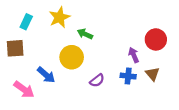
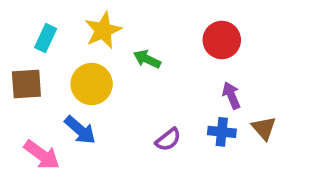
red circle: (156, 39) -> (222, 40), moved
yellow circle: (72, 57) -> (92, 84), moved

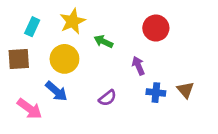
purple arrow: (231, 96) -> (138, 66), moved
purple semicircle: (168, 140) -> (107, 98), moved

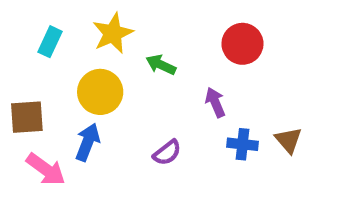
brown square: (19, 59) -> (27, 117), moved
blue arrow: (56, 91) -> (88, 142), turned -110

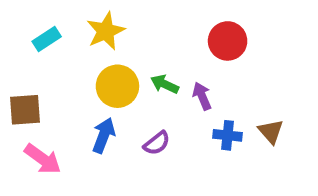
cyan rectangle: (50, 42) -> (47, 39), turned 32
green arrow: (161, 65) -> (165, 84), moved
yellow circle: (100, 92) -> (117, 86), moved
blue arrow: (88, 142) -> (104, 135), moved

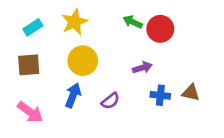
green arrow: (165, 84) -> (133, 22), moved
purple arrow: (202, 96) -> (142, 68), turned 96
brown square: (25, 110) -> (29, 65), moved
brown triangle: (271, 131) -> (191, 93), turned -36

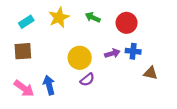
green arrow: (133, 22) -> (93, 17), moved
yellow circle: (83, 61) -> (80, 58), moved
blue arrow: (73, 95) -> (49, 85), moved, turned -36
blue cross: (160, 95) -> (133, 51), moved

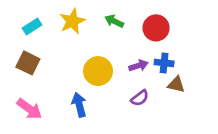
brown square: (23, 51) -> (28, 63), turned 30
brown triangle: (151, 73) -> (176, 85), moved
purple semicircle: (87, 80) -> (140, 98), moved
blue arrow: (49, 85) -> (79, 105), moved

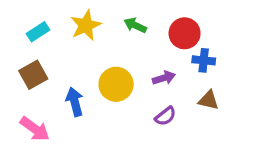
brown square: (28, 63) -> (33, 75), turned 35
blue cross: (164, 63) -> (204, 60), moved
blue arrow: (79, 105) -> (75, 102), moved

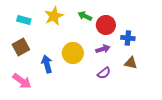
cyan rectangle: (38, 32) -> (24, 20), turned 48
red circle: (185, 33) -> (106, 25), moved

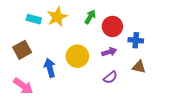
green arrow: (85, 16) -> (90, 17), turned 96
cyan rectangle: (24, 20) -> (34, 19), moved

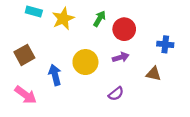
cyan rectangle: (34, 19) -> (34, 12), moved
blue cross: (136, 40) -> (165, 44), moved
purple semicircle: (110, 77) -> (116, 94), moved

